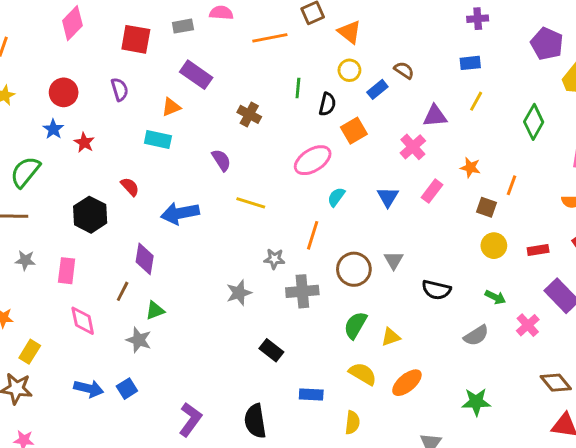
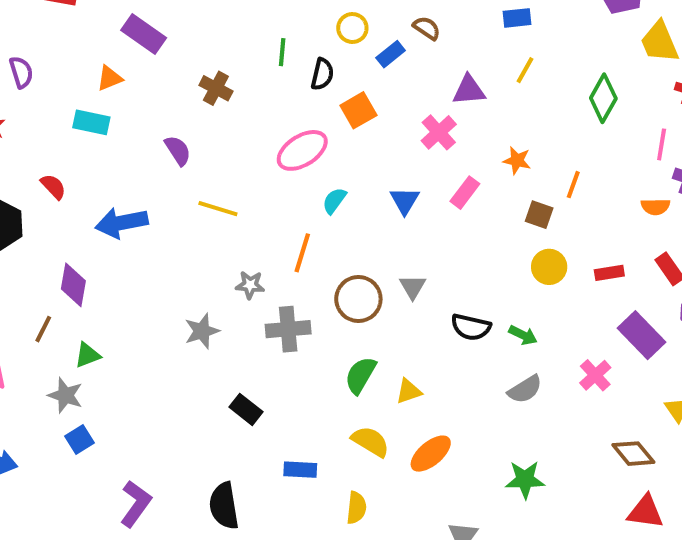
purple semicircle: (120, 89) -> (21, 72), moved
green arrow: (495, 297) -> (523, 335), moved
blue square: (127, 389) -> (79, 439), moved

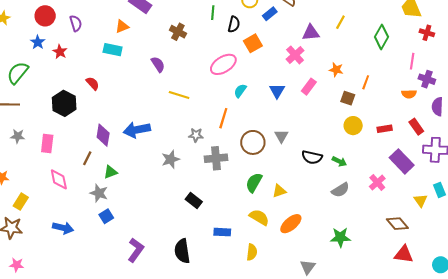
blue arrow: (122, 223) -> (137, 130), moved

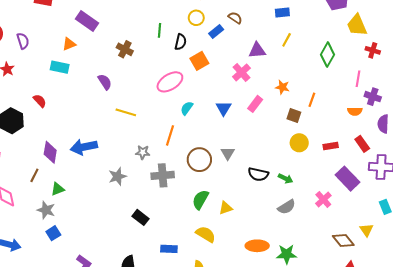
yellow triangle: (421, 200) -> (366, 230), moved
orange ellipse: (291, 224) -> (257, 246), moved, turned 40

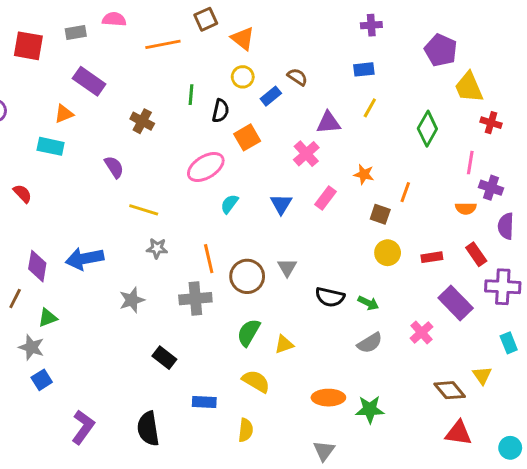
orange line: (170, 135) -> (209, 259), moved, turned -30
gray star: (143, 152) -> (157, 248), moved

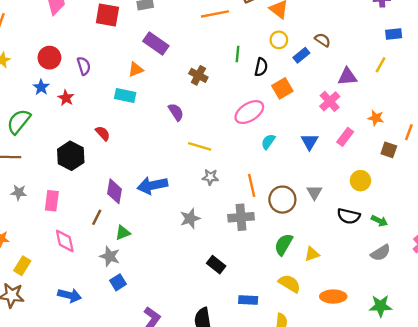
blue rectangle: (364, 69) -> (394, 34), moved
yellow circle: (388, 253) -> (360, 181), moved
orange ellipse: (328, 398) -> (333, 297), moved

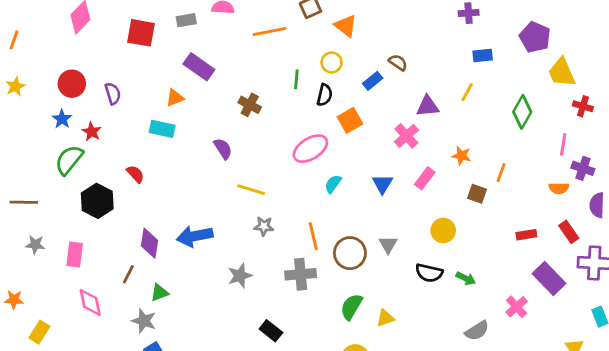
yellow circle: (279, 40) -> (332, 62), moved
green semicircle: (19, 122) -> (69, 160), moved
gray semicircle: (381, 253) -> (477, 331), moved

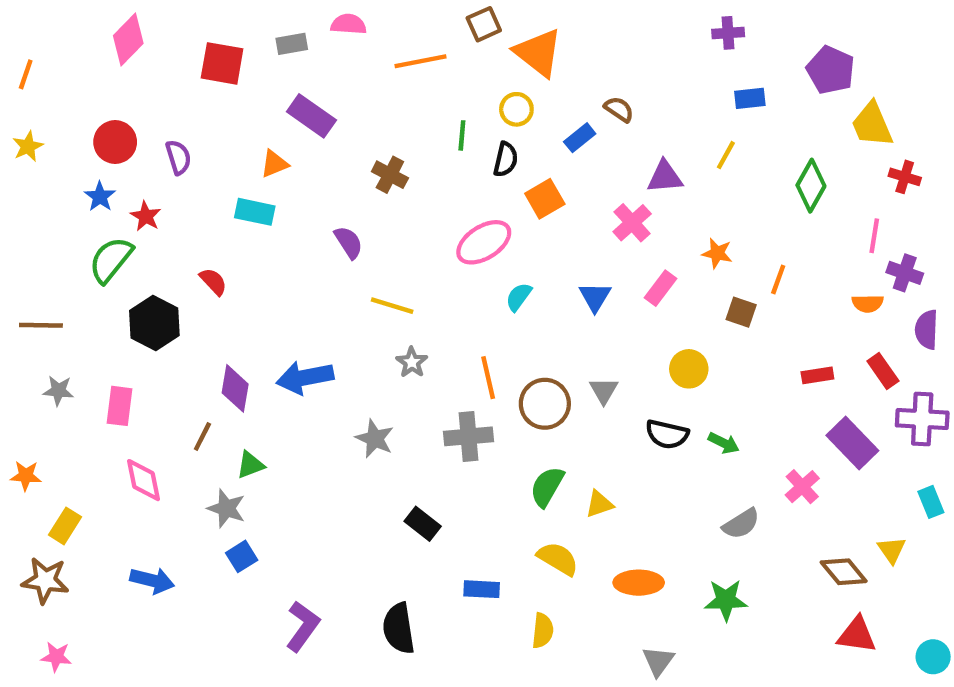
orange triangle: (346, 26) -> (538, 53), size x1.4
gray star: (264, 226) -> (412, 362), turned 30
gray star: (240, 276) -> (375, 439), turned -30

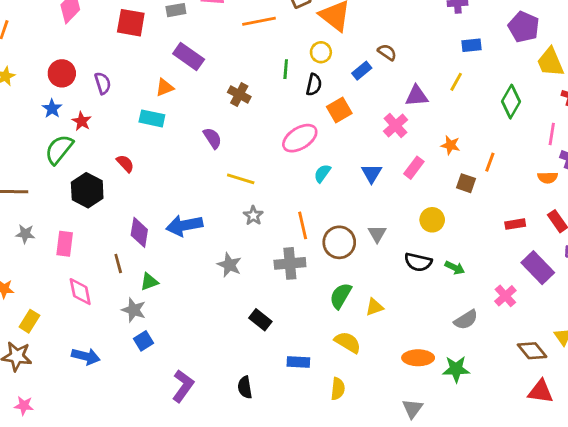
brown line: (202, 436) -> (118, 263), turned -42
orange ellipse: (639, 583) -> (418, 358), moved
black semicircle: (399, 628) -> (245, 387), size x0.7

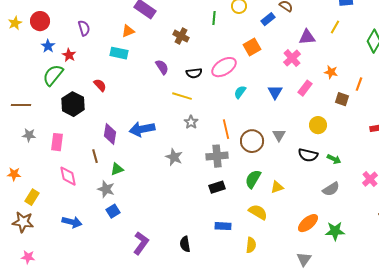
red circle: (62, 73) -> (40, 21), moved
black semicircle: (314, 85) -> (194, 73), moved, turned 70
black rectangle: (260, 320) -> (217, 187), moved, turned -56
gray semicircle: (466, 320) -> (331, 189), moved
orange ellipse: (418, 358) -> (308, 223), turned -40

